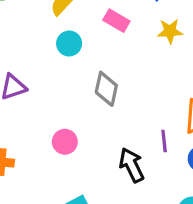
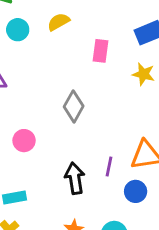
pink rectangle: (116, 21) -> (101, 51), turned 50
cyan circle: (69, 43) -> (18, 30), moved

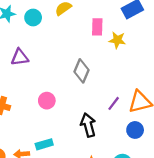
yellow star: (143, 74) -> (117, 40), moved
purple line: (109, 166) -> (114, 103), moved, turned 32

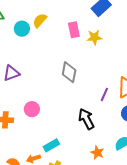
cyan circle: (33, 17) -> (22, 29), moved
pink circle: (47, 101) -> (32, 109), moved

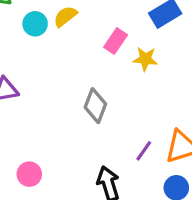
pink rectangle: (74, 30) -> (116, 41), turned 35
pink circle: (32, 109) -> (29, 174), moved

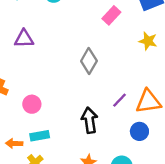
yellow star: (145, 59) -> (148, 41), moved

